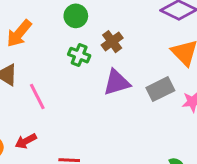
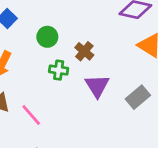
purple triangle: (117, 82) -> (97, 86), turned -32
gray rectangle: (160, 89) -> (138, 97), moved

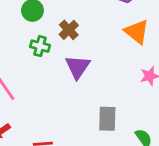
gray rectangle: (138, 97) -> (107, 119), moved, turned -55

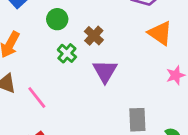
green cross: (40, 46) -> (67, 53), turned 30

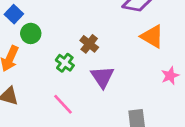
green circle: (57, 19) -> (31, 33), moved
pink line: (37, 97) -> (63, 104), moved

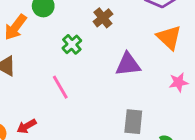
brown cross: (89, 44) -> (103, 18), moved
purple triangle: (102, 77) -> (128, 64), moved, turned 45

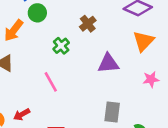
orange triangle: (169, 37) -> (143, 41), turned 30

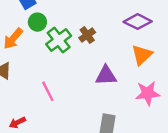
green cross: (61, 46) -> (59, 40), moved, size x1.5
pink star: (151, 79) -> (148, 93), size x1.5

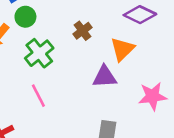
green cross: (59, 40) -> (39, 53), moved
orange triangle: (142, 55) -> (122, 49), moved

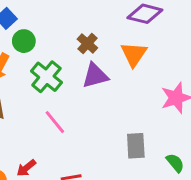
purple triangle: (105, 77) -> (95, 76), moved

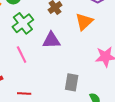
purple triangle: (95, 76) -> (51, 40), moved

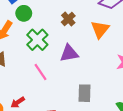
gray rectangle: (72, 82) -> (84, 93), moved

